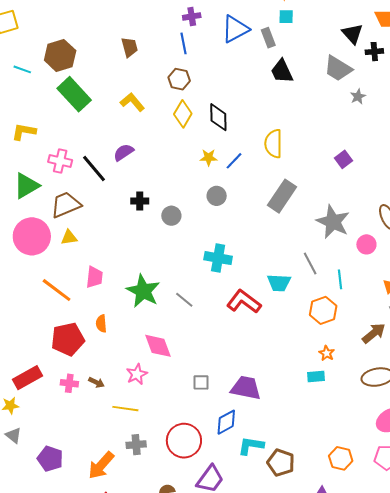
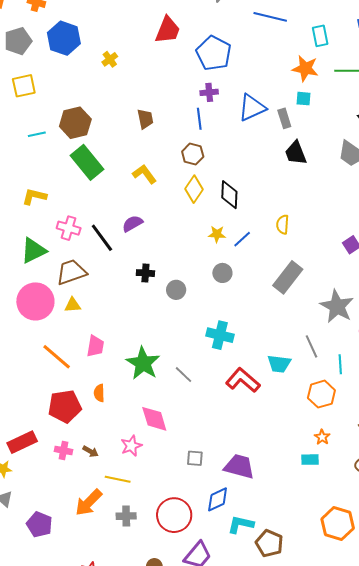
cyan line: (22, 69) -> (37, 134), turned -36
yellow semicircle: (273, 144) -> (283, 225), size x0.7
orange hexagon: (341, 458) -> (338, 524), moved, size x1.4
orange arrow: (101, 465) -> (89, 503), moved

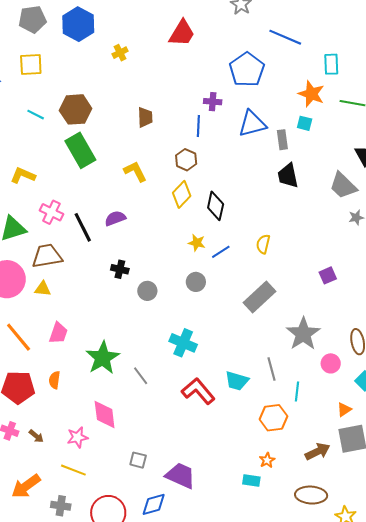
blue pentagon: (214, 53) -> (247, 70), moved
cyan line: (37, 134) -> (36, 115), turned 30
yellow line: (118, 479) -> (73, 470), moved

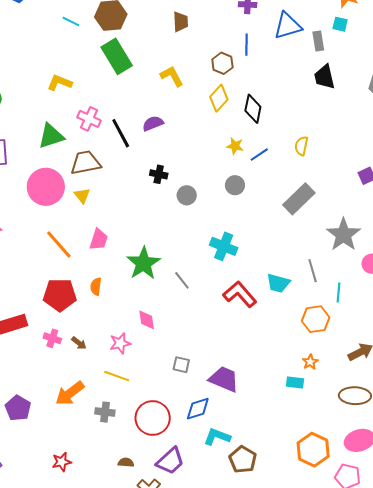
blue line: (198, 126) -> (246, 45), moved
yellow triangle: (43, 289) -> (82, 196), turned 48
pink diamond: (105, 415) -> (147, 320), size x0.7

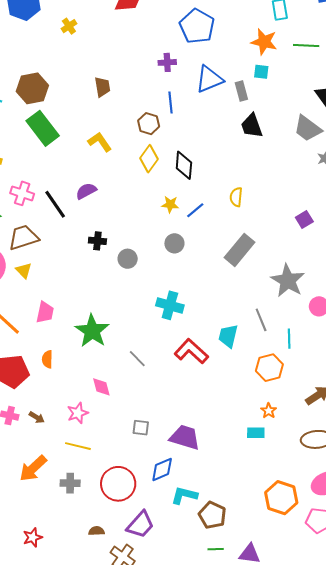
gray line: (182, 280) -> (137, 359), moved
cyan trapezoid: (278, 283) -> (228, 336), turned 95

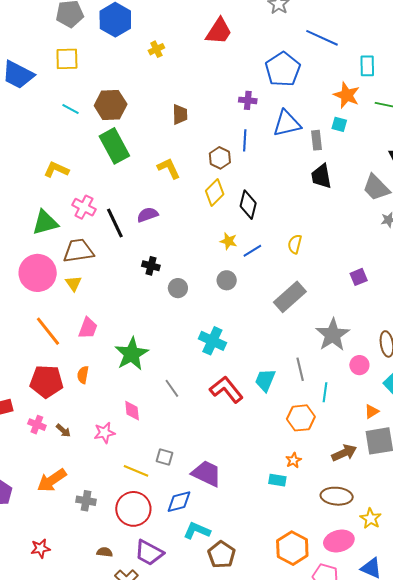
yellow line: (78, 446) -> (136, 471), moved
purple trapezoid: (140, 525) -> (149, 553), turned 68

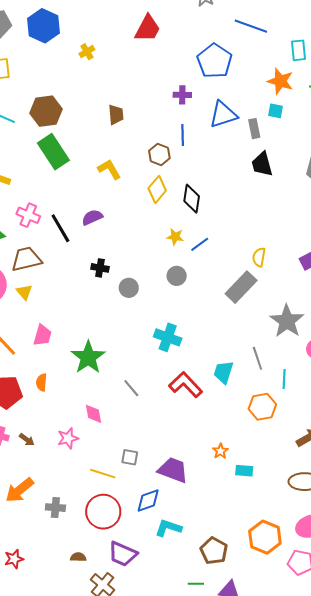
yellow semicircle: (295, 244) -> (259, 257), moved
orange star: (293, 460) -> (220, 451), moved
brown pentagon: (222, 555) -> (214, 551), moved

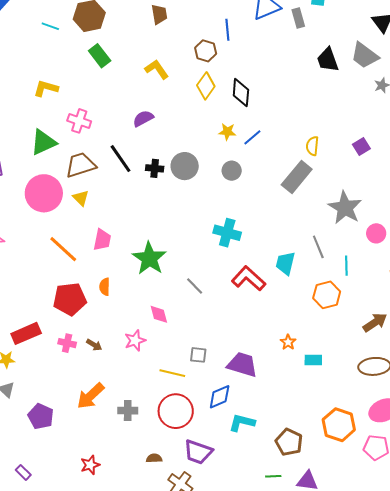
green rectangle: (53, 152) -> (100, 56), size x0.7
black trapezoid: (262, 164) -> (328, 60), moved
black line: (60, 228) -> (120, 159), moved
gray circle: (129, 288) -> (185, 166), moved, size x1.4

